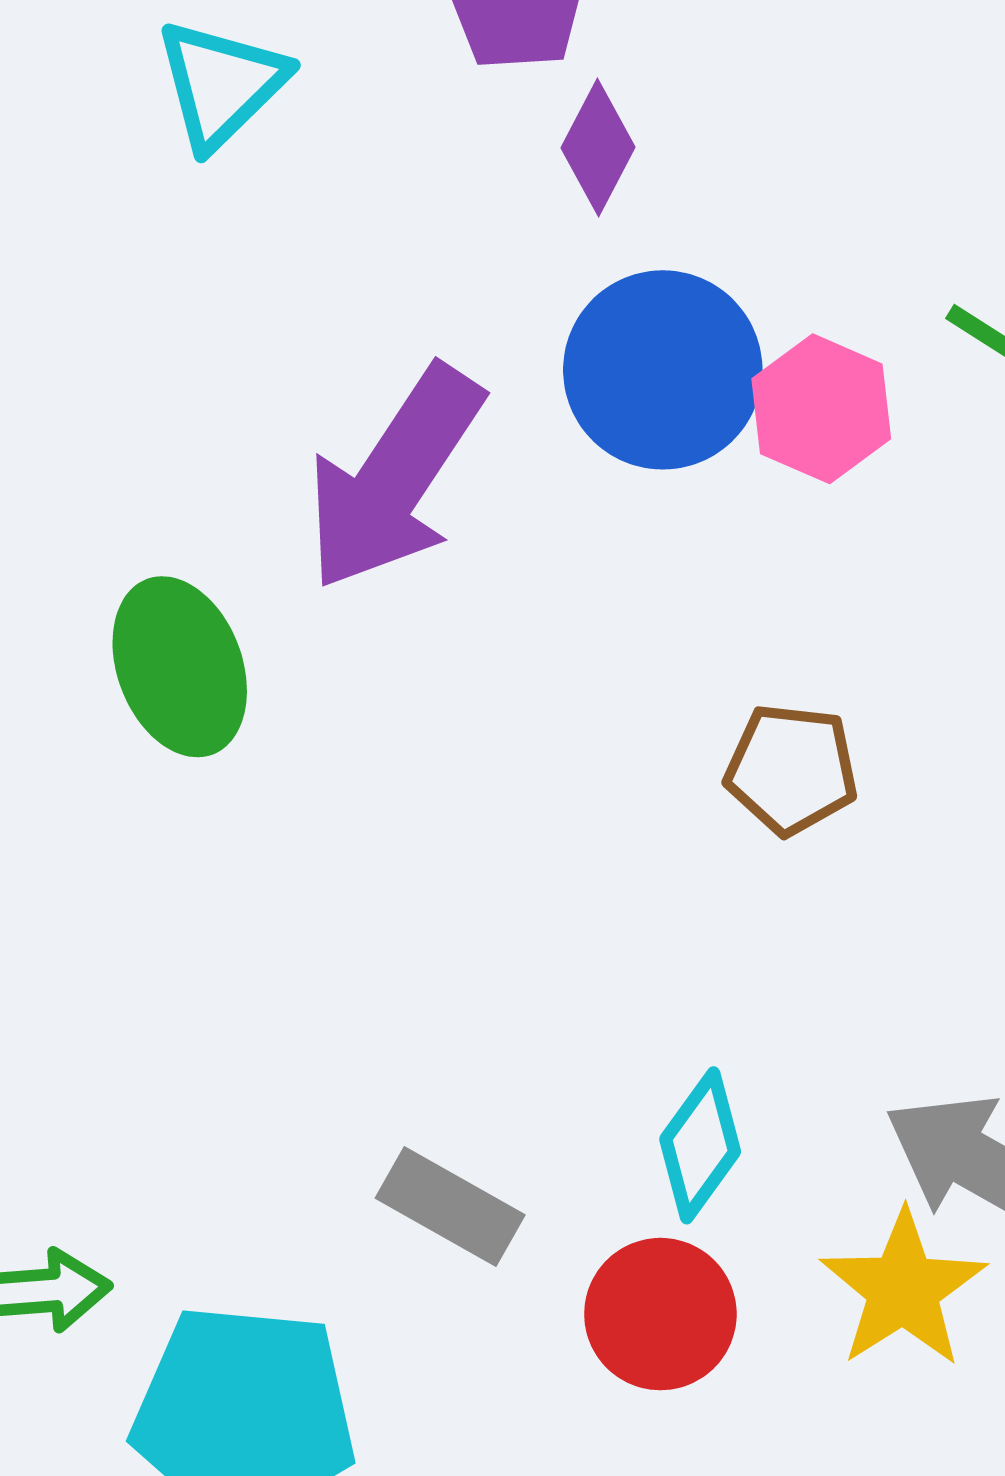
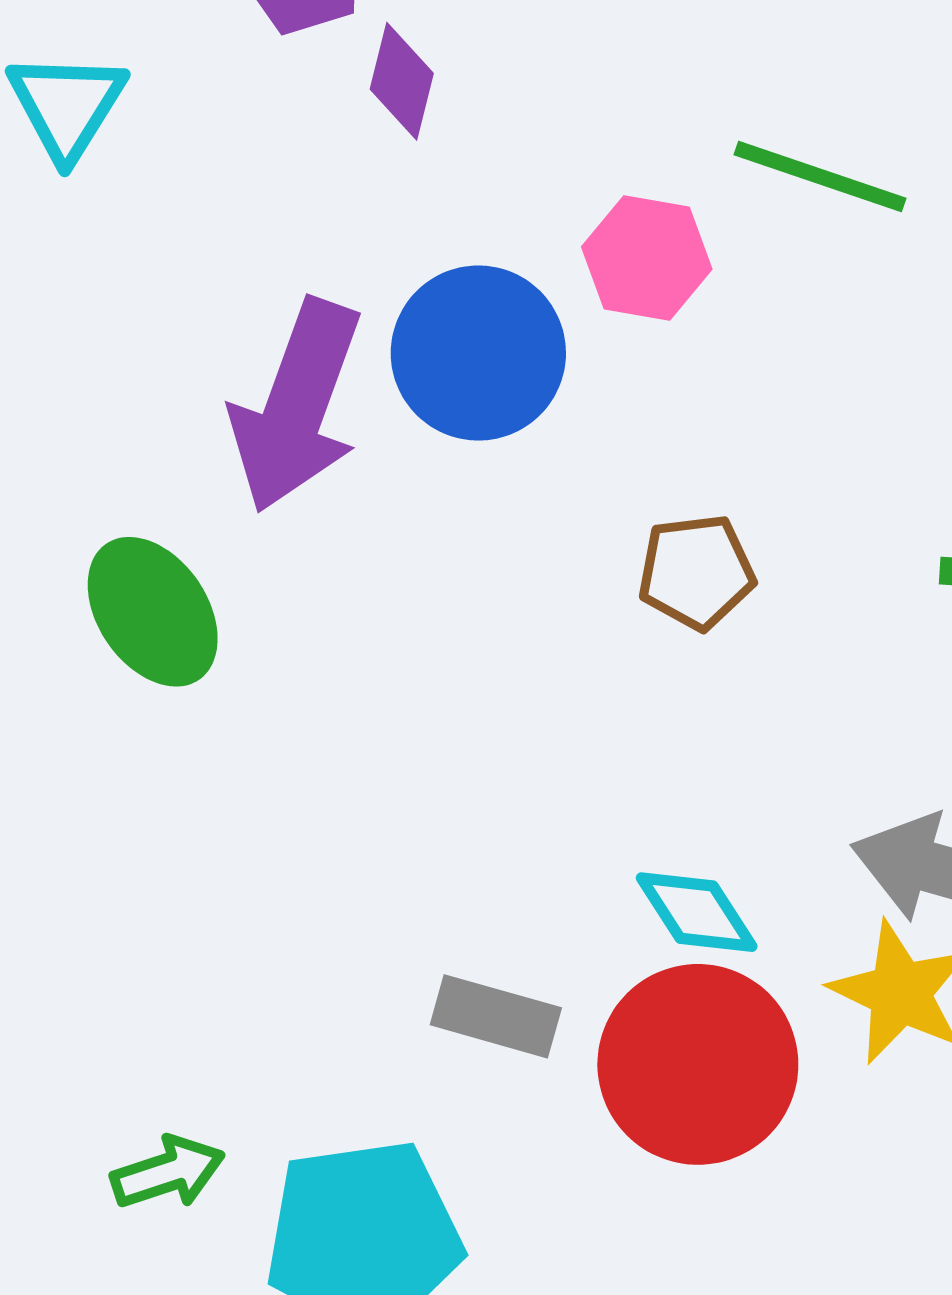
blue circle: (663, 370) -> (478, 353), moved
cyan diamond: (700, 1145) -> (697, 912), turned -55
red circle: (660, 1314) -> (698, 1064), size x1.5

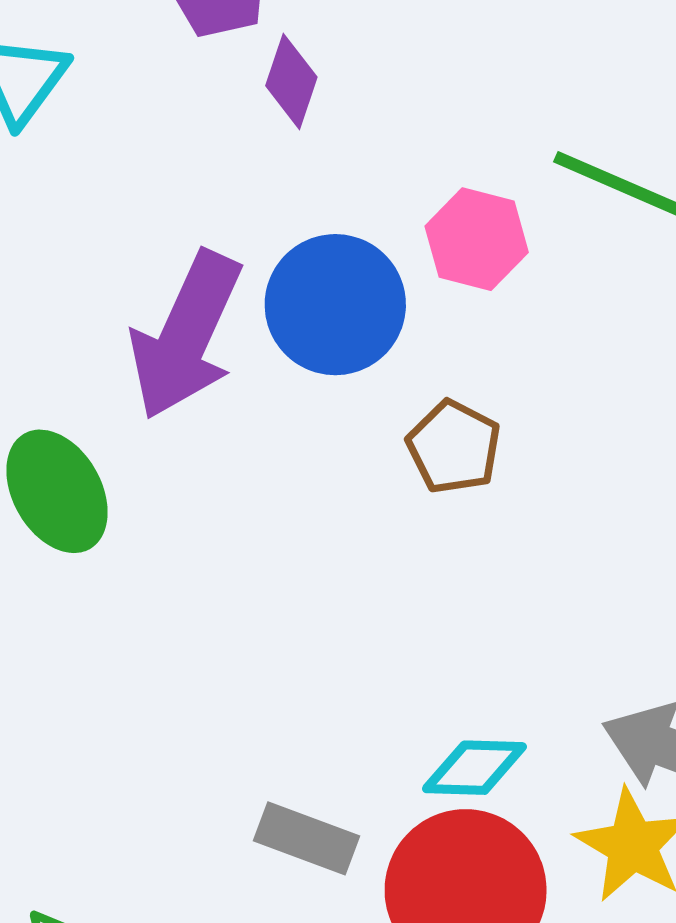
brown pentagon: (696, 572) -> (454, 447), moved, turned 30
cyan diamond: (697, 912) -> (474, 768), turned -60

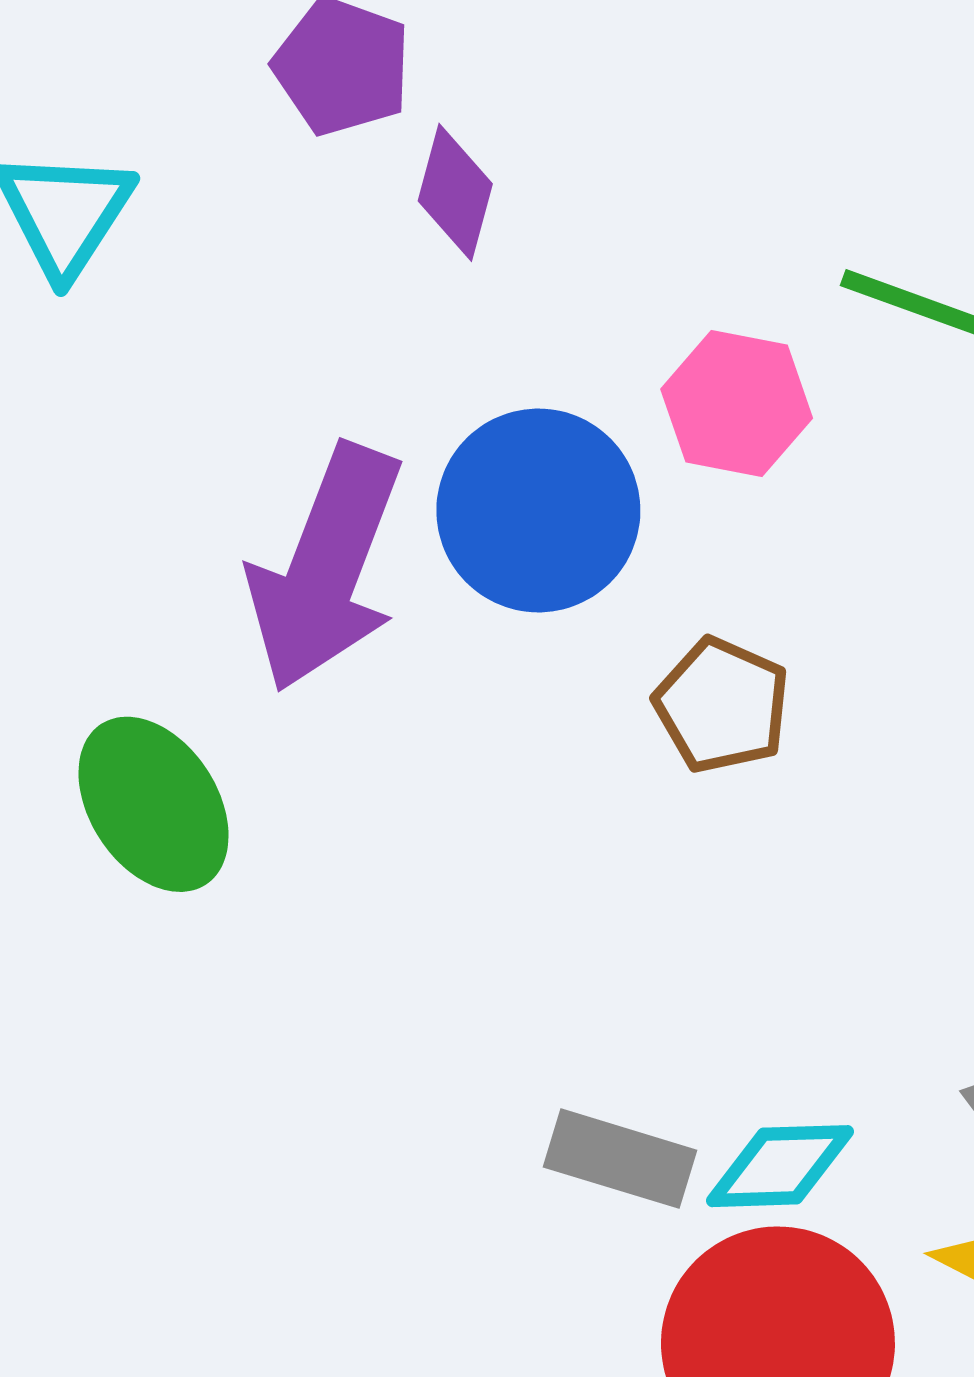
gray rectangle: (306, 838) -> (620, 1159), moved

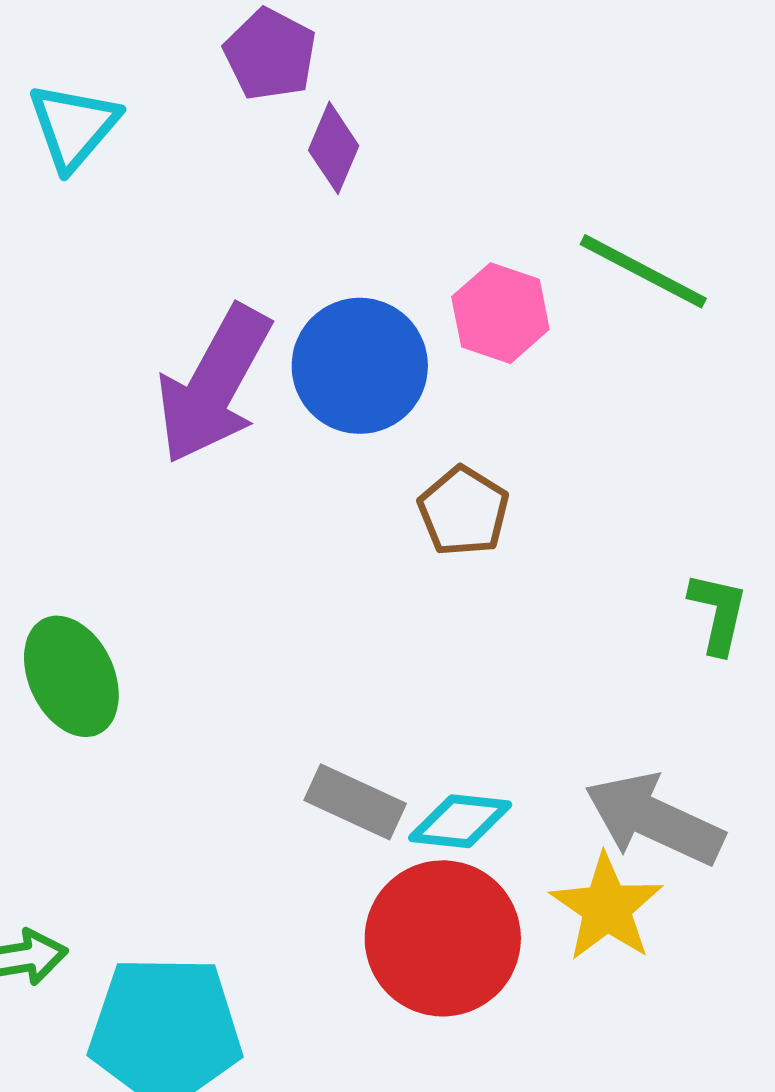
green ellipse: (154, 804) -> (71, 676), moved

